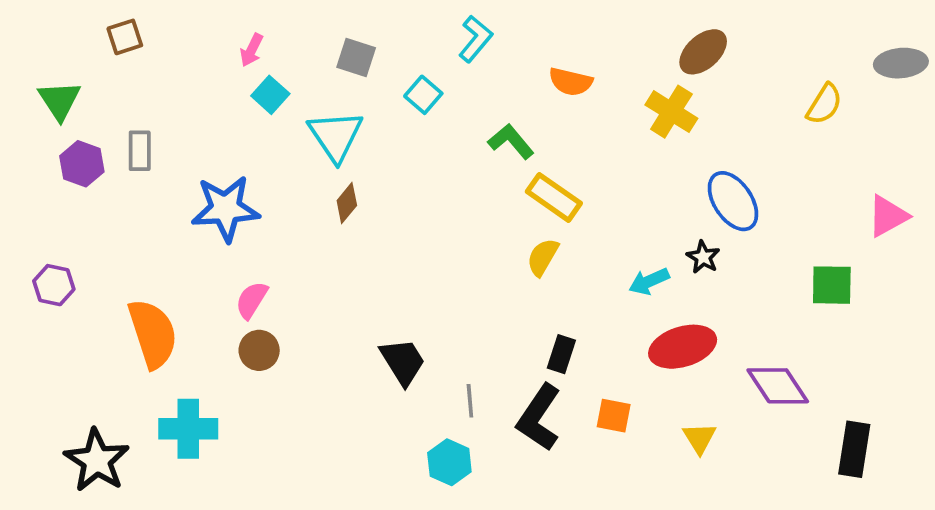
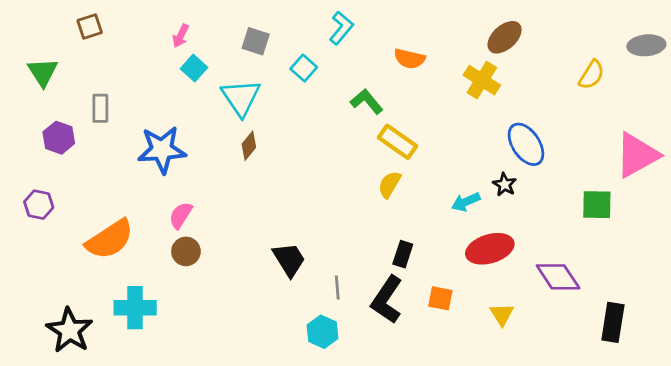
purple hexagon: (82, 164) -> (59, 138), moved
pink triangle: (888, 216) -> (637, 155), size x1.5
orange semicircle: (153, 334) -> (110, 239), turned 75

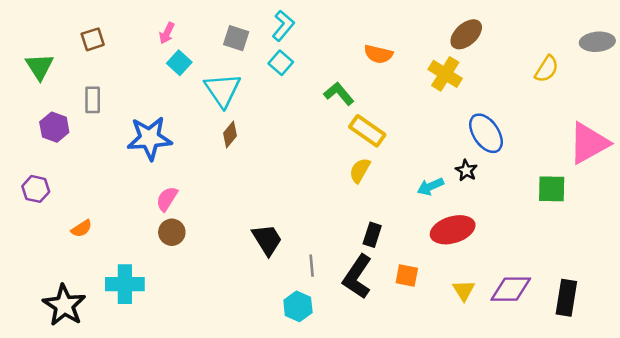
brown square: (90, 27) -> (93, 39), moved
cyan L-shape: (341, 28) -> (283, 26), moved
orange semicircle: (110, 239) -> (82, 229), moved, size x0.5
purple diamond: (558, 277) -> (511, 289), moved, turned -57

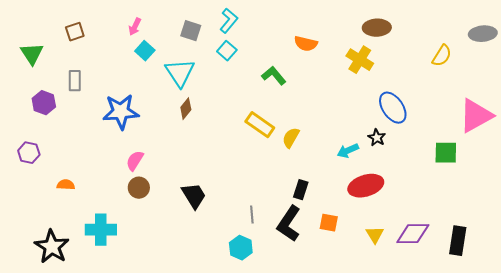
brown ellipse: (466, 34) -> (377, 28), turned 40
yellow rectangle: (367, 131) -> (260, 125), moved
orange semicircle: (82, 229) -> (66, 185), turned -144
black trapezoid: (267, 240) -> (194, 196), moved

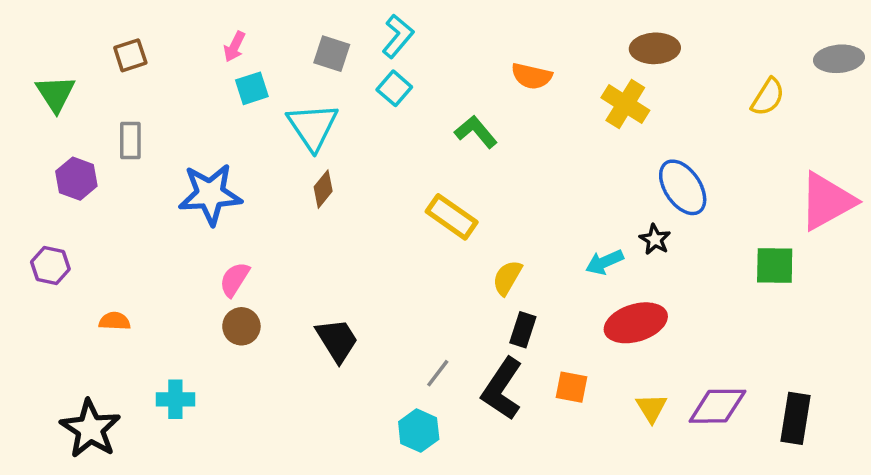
cyan square: (145, 51) -> (252, 88), turned 30
yellow semicircle: (291, 138) -> (507, 278), moved
gray line: (252, 215) -> (438, 373), turned 42
cyan cross: (101, 230) -> (175, 399), size x0.7

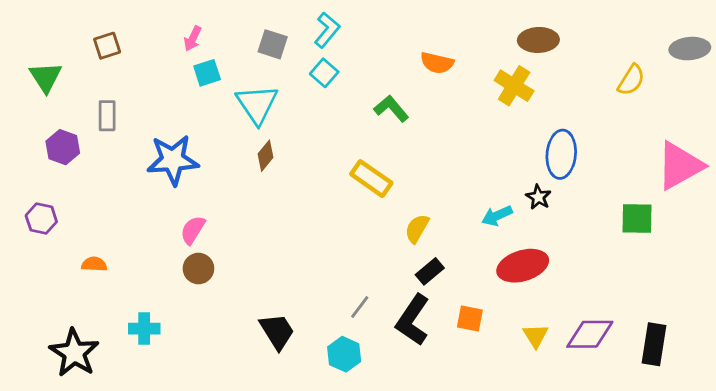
blue ellipse: (683, 187) -> (561, 154), turned 39
black rectangle: (523, 330) -> (430, 271), turned 32
black trapezoid: (337, 340) -> (277, 331), moved

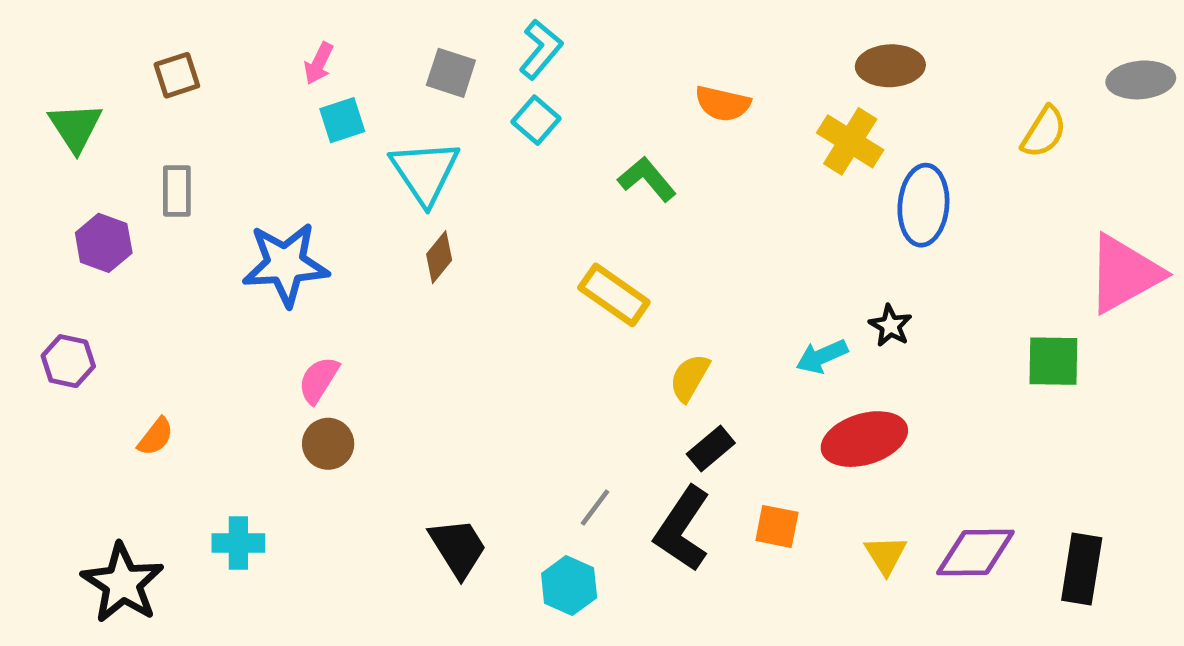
blue ellipse: (561, 154) -> (923, 205), moved
orange semicircle: (94, 264) -> (156, 437), turned 125

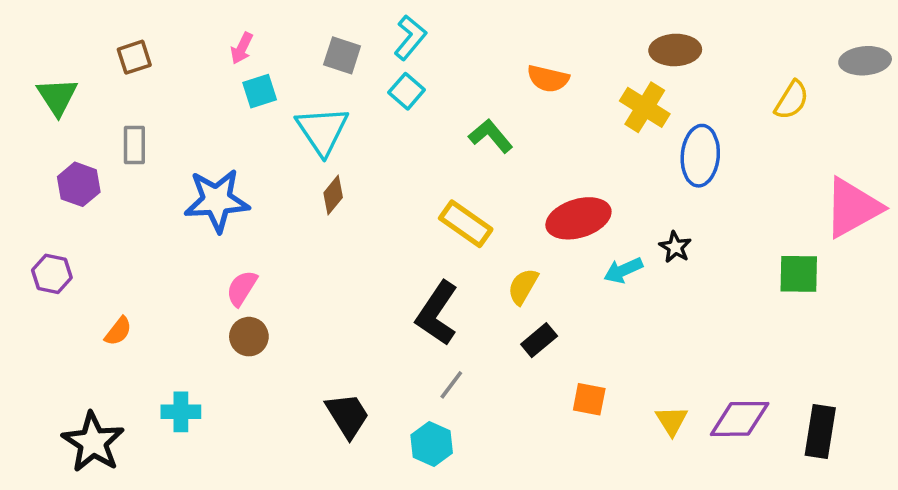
red ellipse: (864, 439) -> (578, 218), moved
black L-shape: (682, 529) -> (437, 313), moved

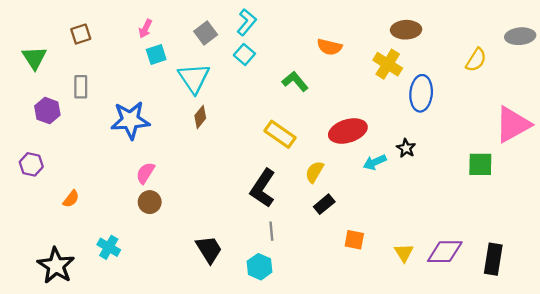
gray square: (342, 55) -> (206, 33), turned 35
gray line: (451, 385) -> (271, 231), turned -42
cyan cross: (181, 412) -> (109, 247), turned 30

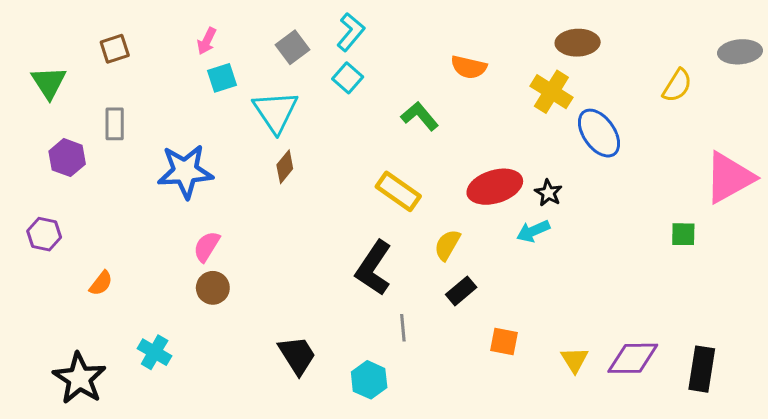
blue ellipse: (421, 93) -> (599, 133), turned -40
black star: (406, 148) -> (548, 193), moved
green square: (480, 164) -> (683, 234), size x0.7
gray line: (271, 231) -> (403, 328), moved

